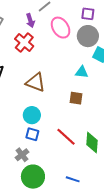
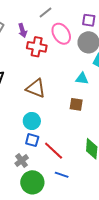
purple arrow: (30, 21) -> (23, 30), moved
red cross: (24, 43) -> (37, 47), moved, turned -30
red line: (66, 137) -> (54, 151), moved
blue line: (73, 179) -> (62, 175), moved

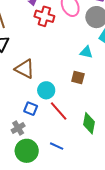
brown triangle: (36, 88) -> (25, 69), moved
cyan circle: (32, 121) -> (46, 90), moved
red line: (54, 151) -> (59, 111), moved

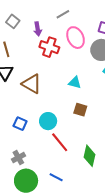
cyan triangle: (86, 52) -> (75, 83), moved
brown triangle: (25, 69) -> (32, 84), moved
blue square: (31, 109) -> (20, 124), moved

